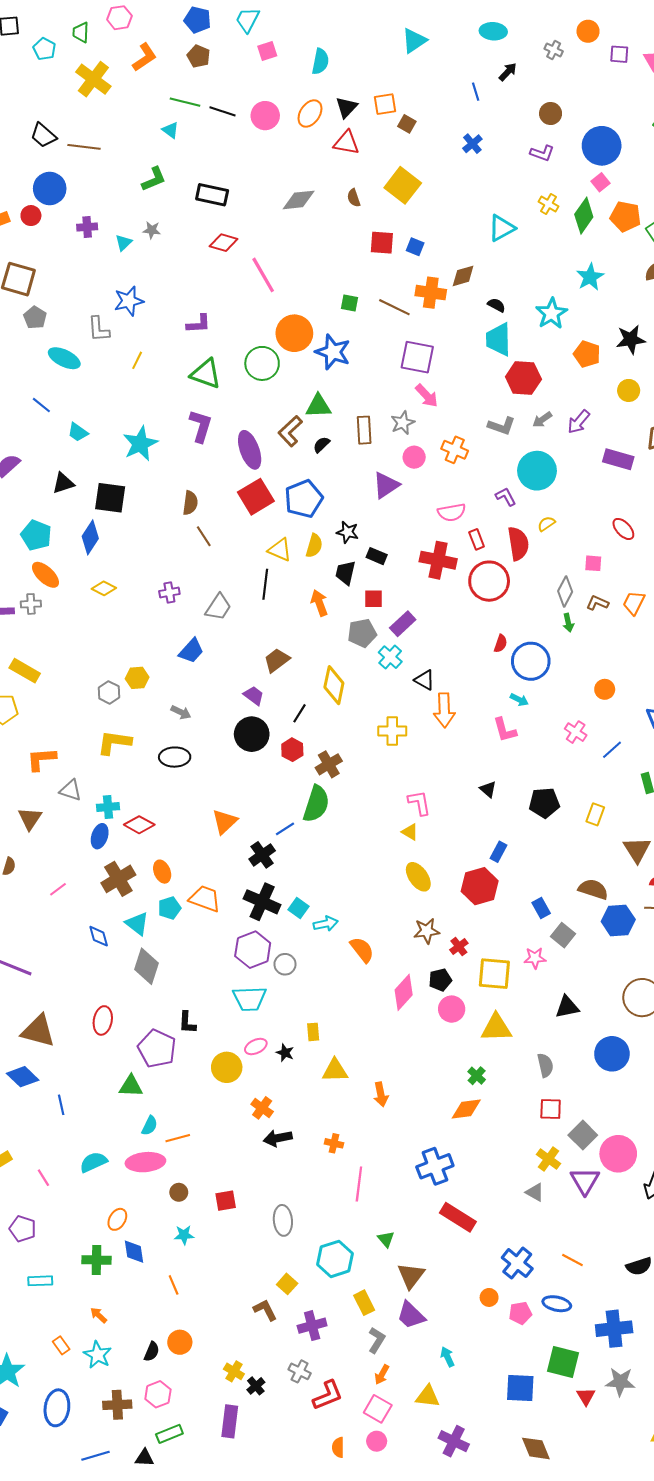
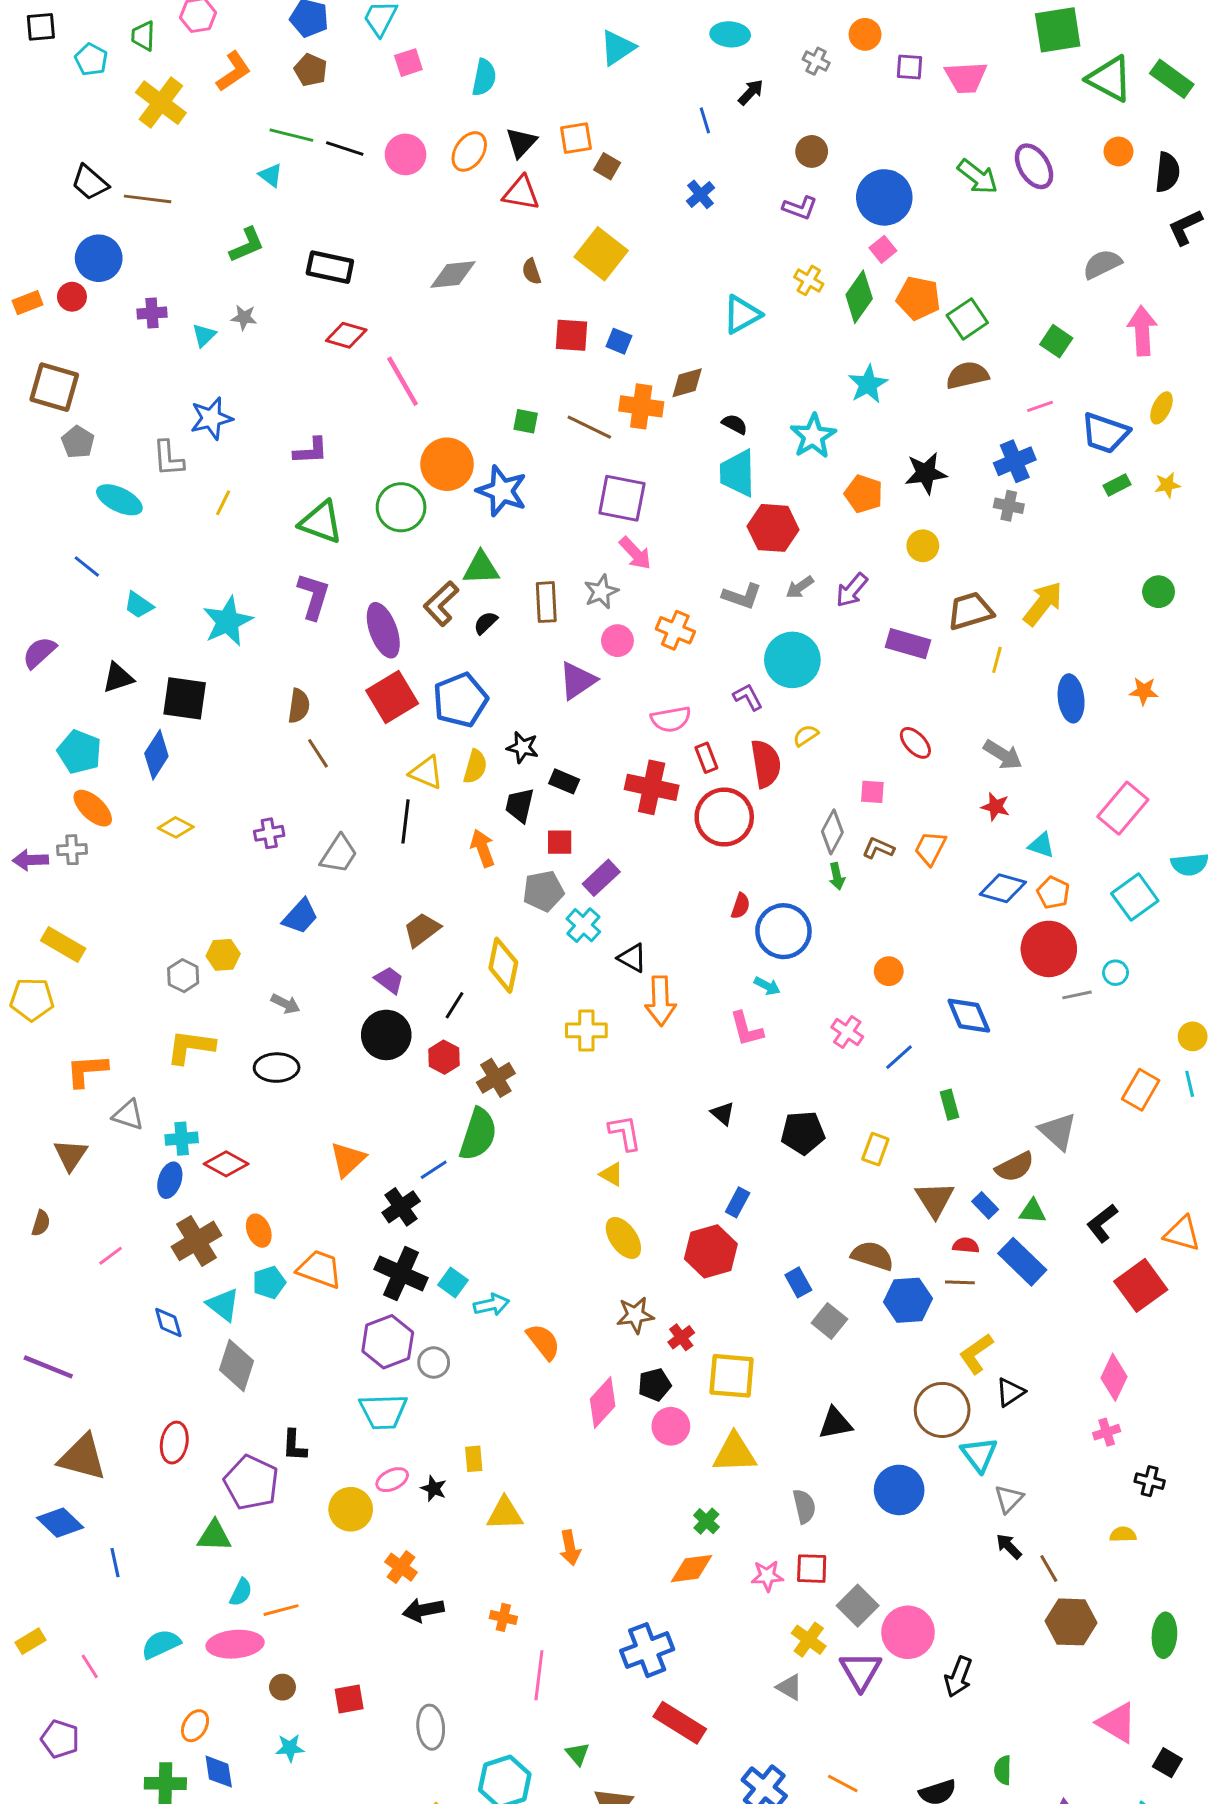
pink star: (535, 958) -> (767, 1576), moved

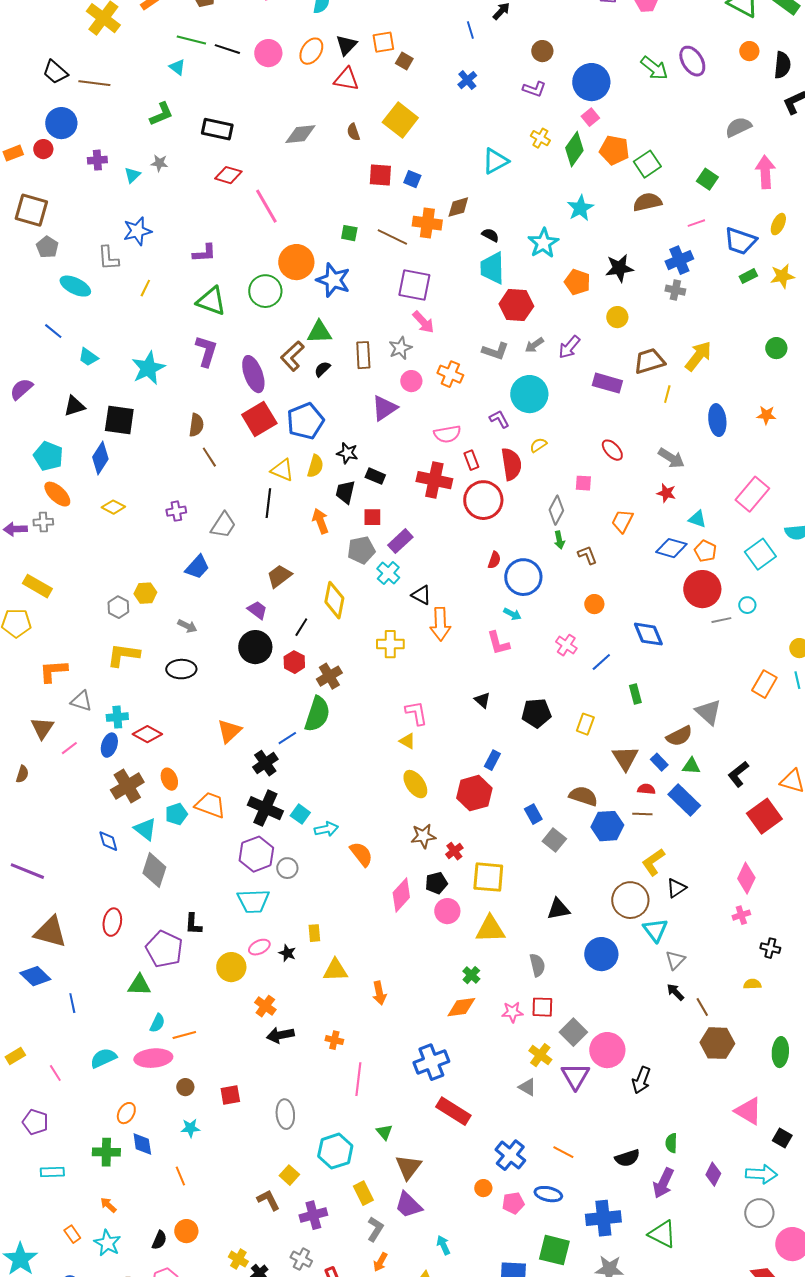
yellow star: (1167, 485) -> (782, 276), size x1.4
brown L-shape: (878, 848) -> (587, 555), moved, turned 45
pink line: (111, 1256) -> (69, 748), moved

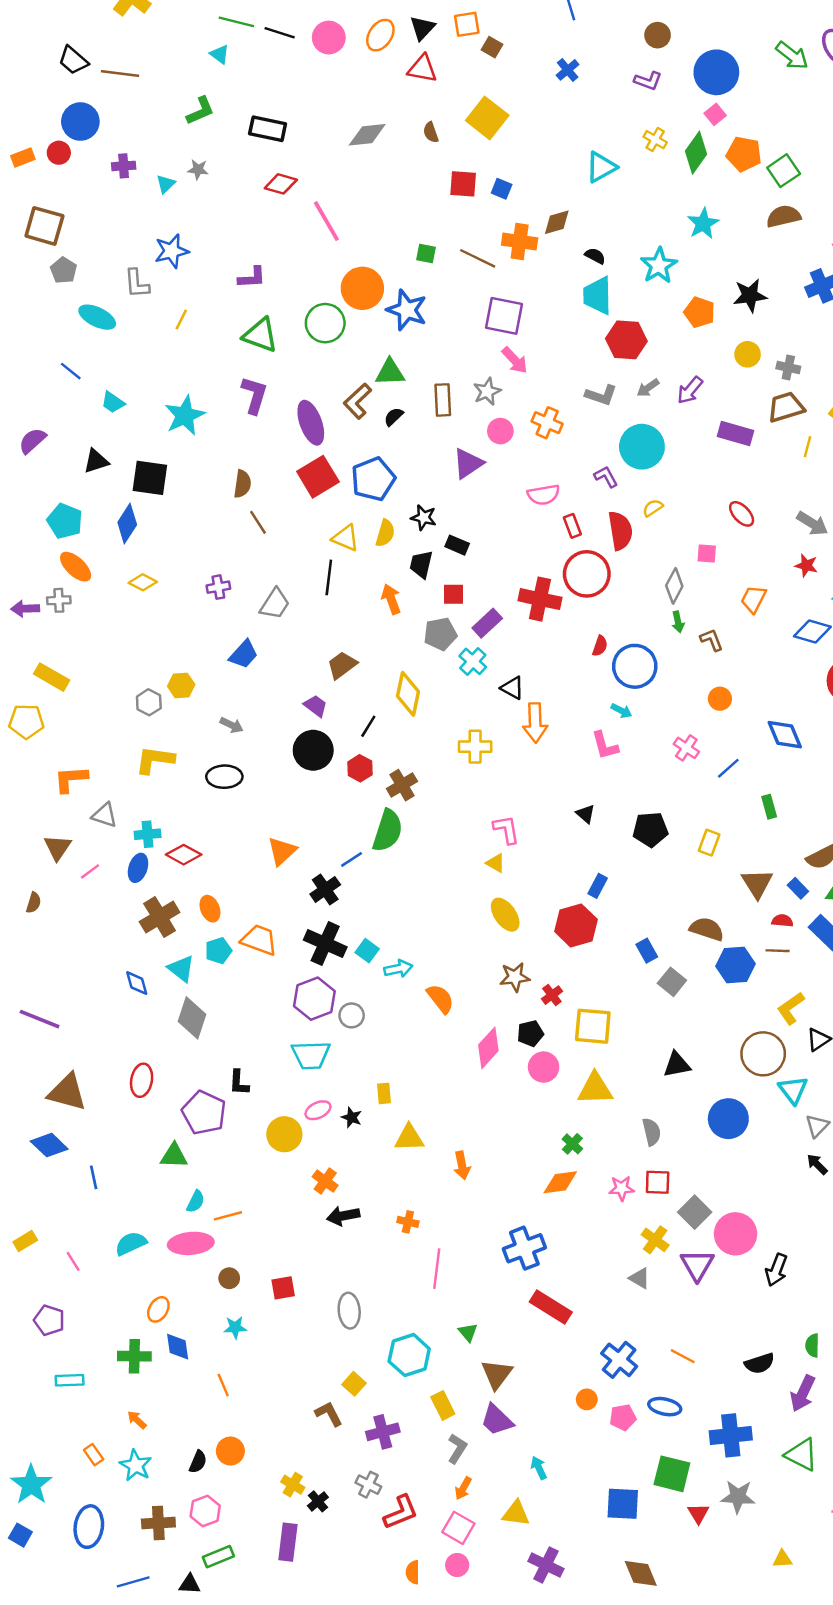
gray cross: (675, 290) -> (788, 368), moved
red cross: (434, 480) -> (540, 599), moved

